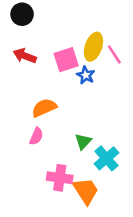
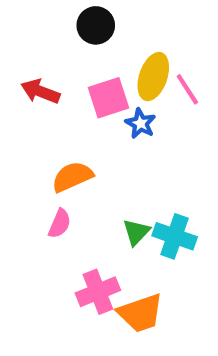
black circle: (22, 14) -> (96, 25), moved
cyan cross: (106, 158) -> (175, 236), moved, turned -30
pink cross: (60, 178) -> (98, 292), turned -30
orange trapezoid: (86, 191) -> (140, 313), turned 104

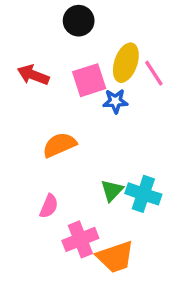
blue star: (140, 123) -> (115, 101), turned -30
pink semicircle: (60, 224) -> (49, 206), moved

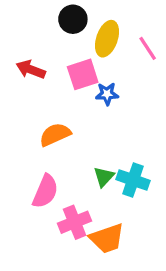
yellow ellipse: (126, 63) -> (107, 39), moved
pink line: (154, 73) -> (148, 48), moved
pink semicircle: (49, 206) -> (45, 191), size x1.5

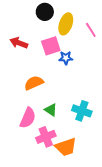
green triangle: (104, 177) -> (51, 110), moved, turned -40

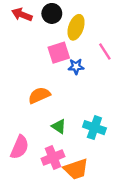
pink line: (91, 30) -> (105, 51), moved
red arrow: (19, 43) -> (22, 15), moved
pink semicircle: (28, 118) -> (20, 147), moved

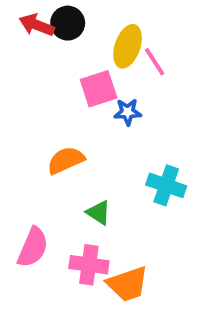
black circle: (52, 13) -> (68, 23), moved
pink line: (105, 51) -> (155, 62), moved
cyan cross: (94, 128) -> (166, 185), moved
pink cross: (53, 158) -> (89, 265), turned 30

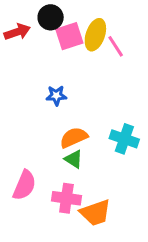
red arrow: (37, 25) -> (17, 32), moved, turned 140
pink square: (99, 89) -> (69, 36), moved
blue star: (128, 112) -> (56, 96), moved
orange semicircle: (66, 160) -> (74, 137), moved

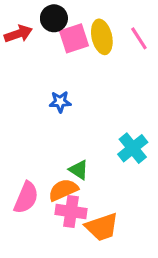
yellow ellipse: (95, 35) -> (102, 37), turned -32
pink line: (116, 46) -> (139, 38), moved
orange semicircle: (74, 137) -> (63, 190), moved
cyan cross: (124, 139) -> (133, 148), turned 32

